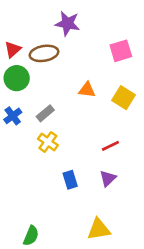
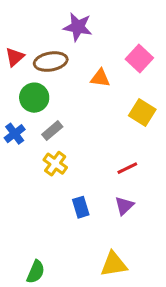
pink square: (121, 51) -> (139, 59), turned -30
green circle: (17, 78) -> (34, 98), moved
orange triangle: (87, 90) -> (100, 78), moved

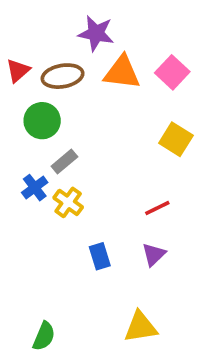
orange triangle: (100, 78) -> (122, 72), moved, size x1.5
blue cross: (15, 134) -> (35, 188), moved

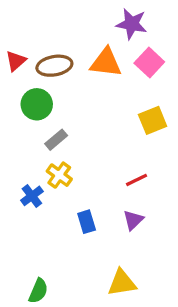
purple star: (96, 33) -> (132, 24), moved
yellow square: (176, 139) -> (153, 120), turned 36
blue cross: (35, 188) -> (32, 196), moved

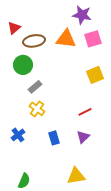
red triangle: (16, 61) -> (14, 28), moved
pink square: (149, 62) -> (93, 39), turned 30
blue cross: (32, 196) -> (18, 135), moved

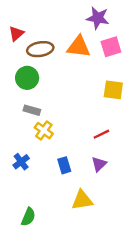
yellow square: (95, 75) -> (113, 90), turned 30
gray rectangle: (35, 87) -> (32, 110), moved, turned 56
yellow triangle: (76, 176) -> (82, 200), moved

